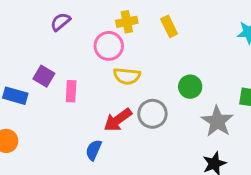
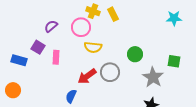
purple semicircle: (60, 22) -> (51, 26), moved
yellow cross: (127, 22) -> (93, 11), turned 32
yellow rectangle: (169, 26) -> (113, 14), moved

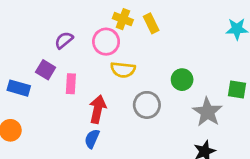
red arrow: (87, 76) -> (98, 109), moved, turned 138

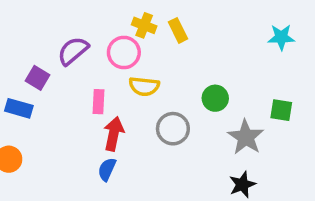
purple semicircle: (64, 40) -> (73, 51), size x1.4
purple square: (46, 70) -> (37, 78), moved
pink rectangle: (71, 84) -> (98, 102), moved

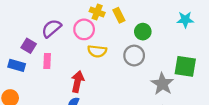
green circle: (215, 98) -> (143, 32), moved
pink rectangle: (98, 102) -> (47, 61), moved
green square: (281, 110) -> (185, 66), size x1.5
gray circle: (173, 129) -> (134, 56), moved

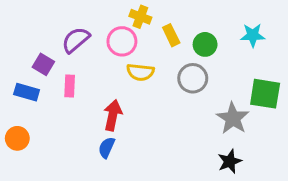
yellow rectangle: (119, 15) -> (171, 35), moved
cyan star: (185, 20) -> (253, 35), moved

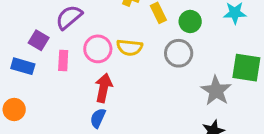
pink circle: (122, 41) -> (98, 49), moved

